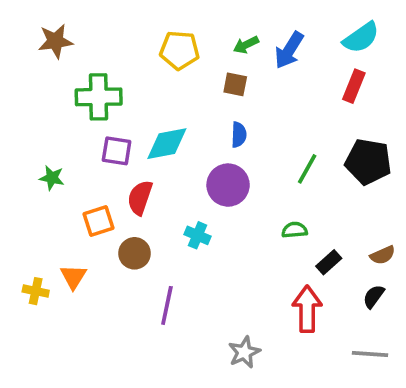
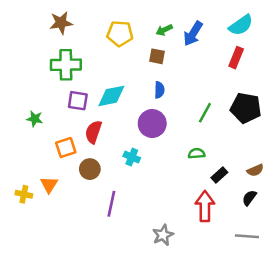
brown star: (55, 41) -> (61, 23), moved

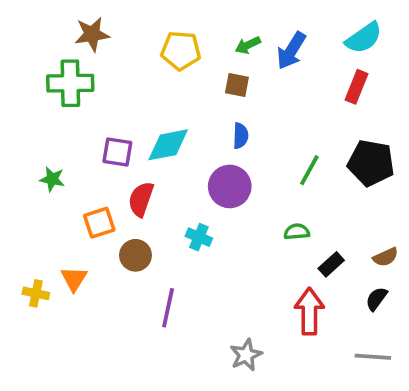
green cross: (66, 65) -> (70, 83), moved

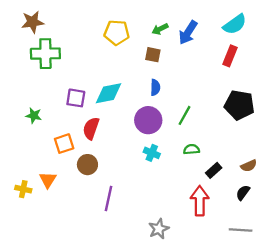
brown star: (92, 34) -> (33, 22), moved
green line: (309, 170) -> (184, 115), moved
cyan cross: (199, 237) -> (152, 153), moved

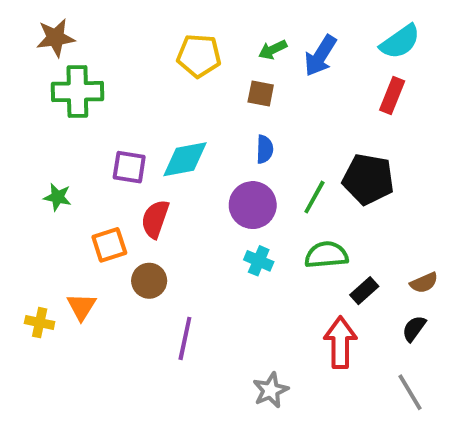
black pentagon: (239, 105) -> (368, 179), moved
green semicircle: (191, 149) -> (326, 255), size x1.5
gray line: (241, 230) -> (410, 392), turned 55

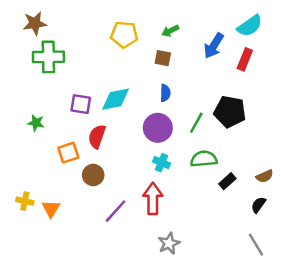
blue arrow: (320, 56) -> (214, 46), moved
orange triangle: (81, 307) -> (51, 209), moved
purple line: (185, 338) -> (116, 211), turned 30
red arrow: (340, 342) -> (153, 199), moved

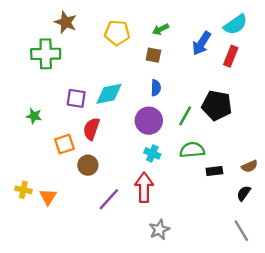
brown star: (35, 23) -> (66, 22), moved, turned 30
black rectangle: (227, 181) -> (214, 171), turned 35

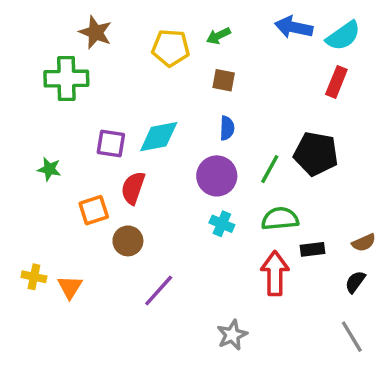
green arrow: (161, 29) -> (218, 36), moved
blue arrow: (202, 43) -> (294, 27), moved, turned 70
red arrow: (144, 187) -> (275, 273), moved

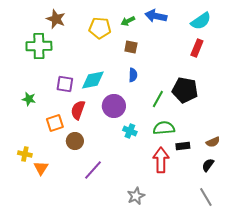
blue arrow: (294, 27) -> (156, 16), moved
purple circle: (217, 176) -> (114, 106), moved
yellow cross: (34, 277) -> (25, 154), moved

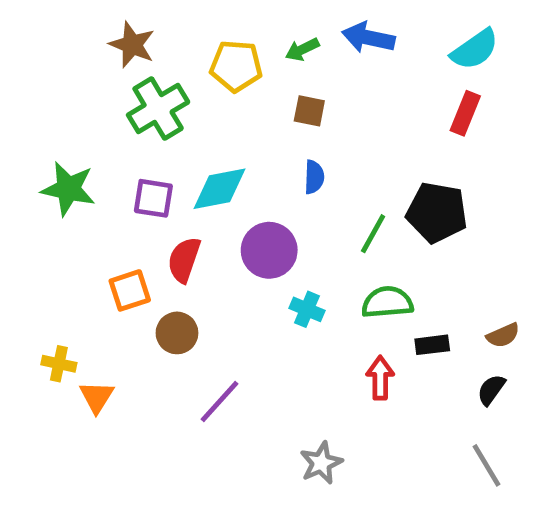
green cross: (39, 46) -> (158, 108), moved, turned -30
green star: (29, 99) -> (68, 189), moved, size x1.6
red arrow: (161, 160) -> (380, 378), size x0.7

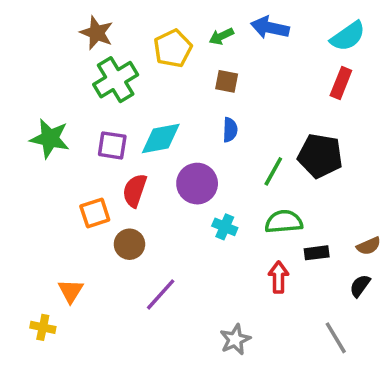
yellow pentagon: (236, 66) -> (173, 48), turned -30
yellow cross: (59, 364) -> (43, 327), moved
gray line: (487, 465) -> (336, 338), moved

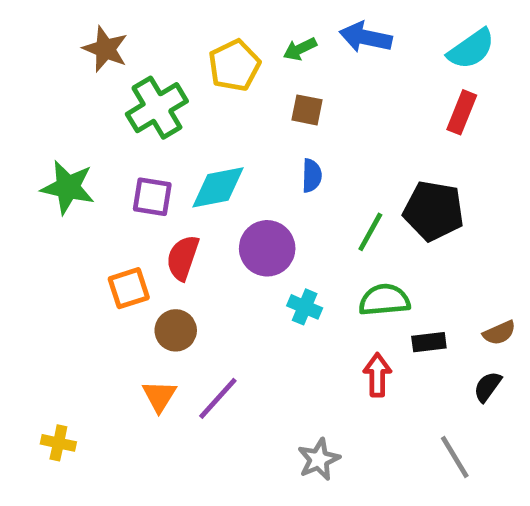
brown star: (97, 33) -> (105, 49), moved
orange triangle: (71, 291) -> (159, 396), moved

